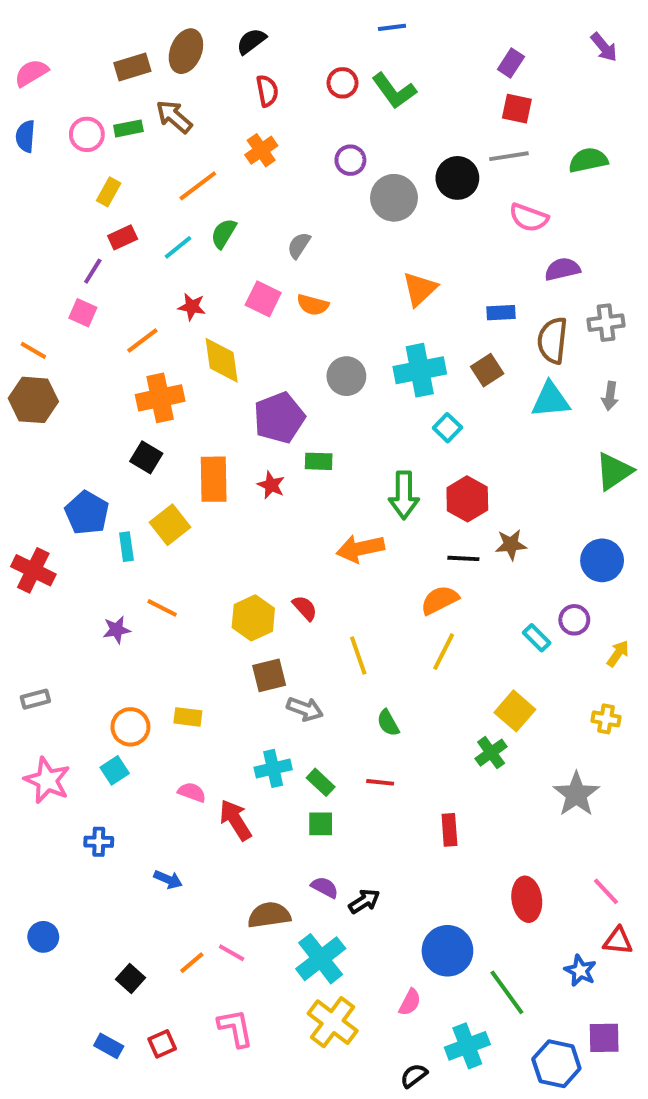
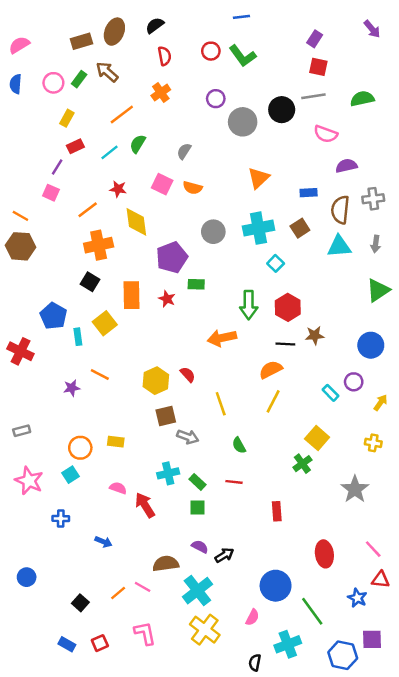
green rectangle: (128, 128) -> (79, 79), turned -42
black semicircle: (414, 1076) -> (255, 663), turned -42

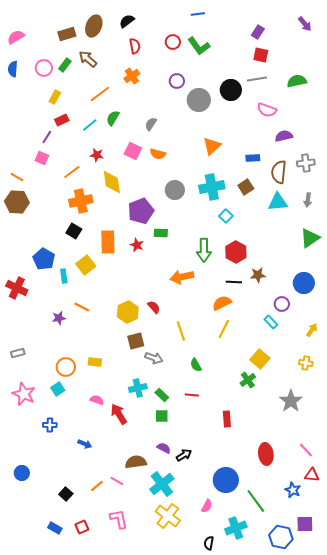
purple circle: (354, 382) -> (282, 304), moved

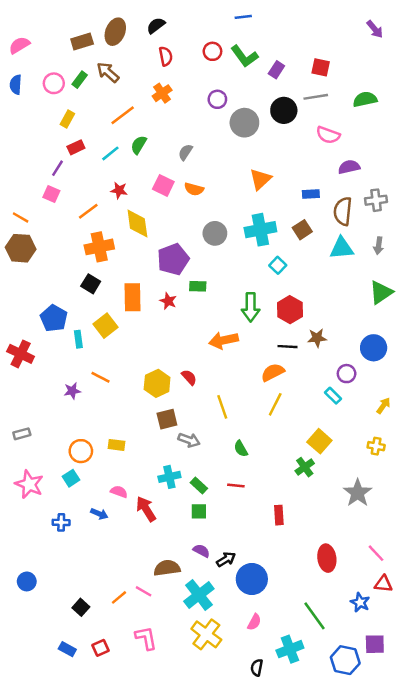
purple rectangle: (258, 32) -> (276, 70), moved
blue arrow: (85, 444) -> (99, 514), moved
blue circle: (226, 480) -> (252, 579), moved

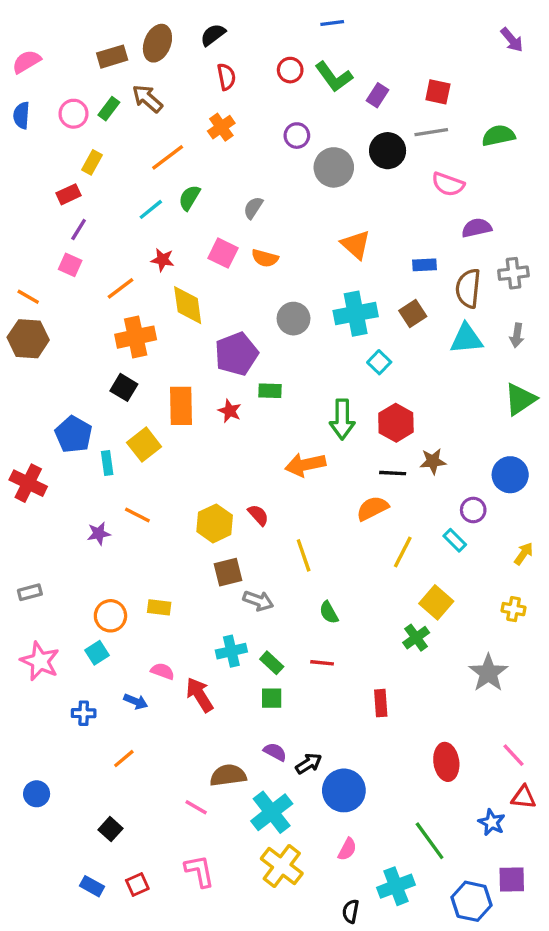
red rectangle: (76, 147) -> (68, 194), moved
orange triangle: (260, 179) -> (356, 245), turned -35
yellow line: (275, 404) -> (403, 552), moved
orange line: (119, 597) -> (124, 759), moved

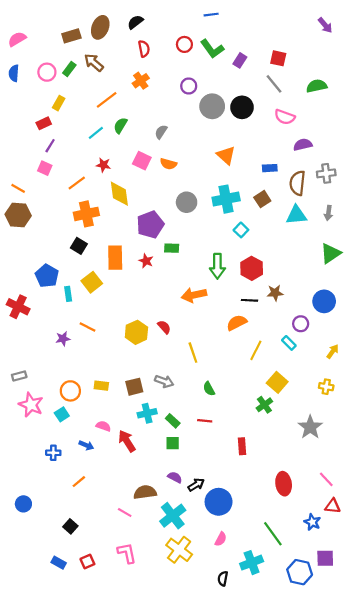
gray line: (431, 132) -> (274, 84), turned 60
black circle: (388, 151) -> (242, 107), moved
brown square: (228, 572) -> (134, 387), moved
pink star: (40, 661) -> (31, 405), moved

